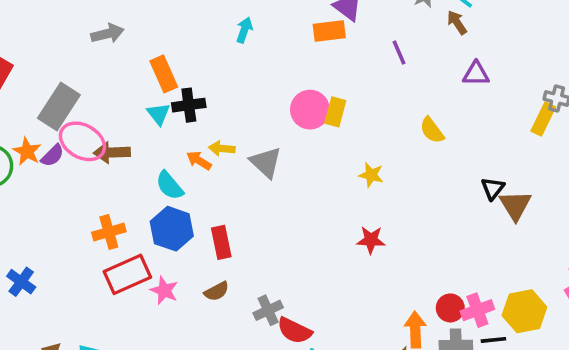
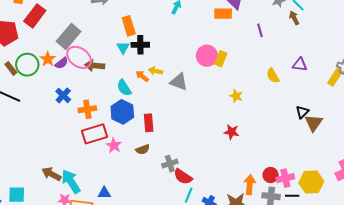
purple triangle: (476, 74) -> (300, 65), moved
gray triangle: (266, 162) -> (179, 82), turned -30
blue cross: (21, 282) -> (63, 95), moved

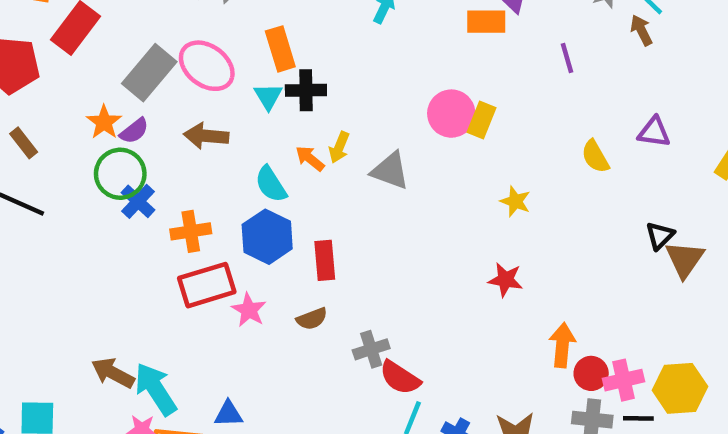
pink ellipse: (79, 57) -> (207, 66), moved
green circle: (27, 65) -> (120, 174), moved
yellow arrow: (155, 71) -> (339, 147), turned -80
orange arrow: (250, 185) -> (562, 345), moved

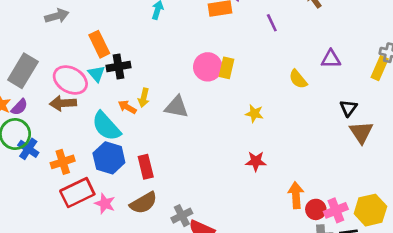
pink ellipse: (207, 66) -> (70, 80), moved
cyan semicircle: (271, 184) -> (106, 126), size x1.4
black triangle: (660, 236) -> (348, 108), moved
brown semicircle: (312, 319) -> (143, 203), size x1.5

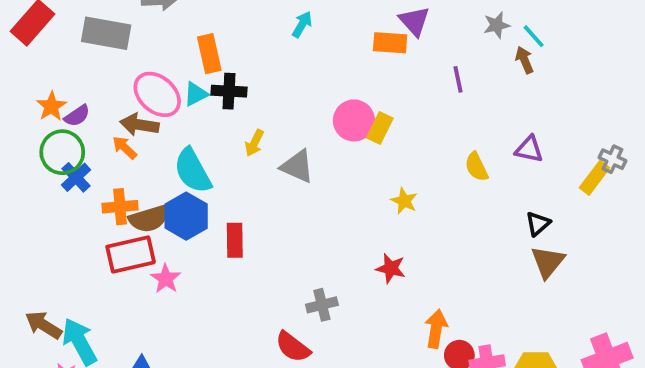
gray rectangle: (23, 71) -> (106, 33), moved, turned 56
cyan triangle: (96, 74) -> (196, 94), turned 30
orange arrow: (127, 107) -> (125, 148), moved
brown semicircle: (143, 203) -> (149, 219), moved
gray cross: (182, 216) -> (322, 305), moved

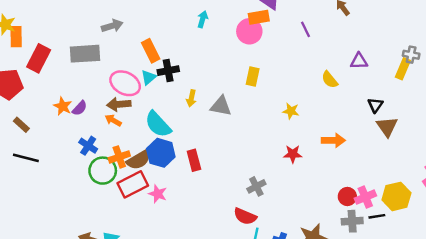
pink circle: (354, 120) -> (249, 31), moved
yellow rectangle: (380, 128) -> (253, 77), moved
green circle: (62, 152) -> (103, 171), moved
orange arrow: (436, 329) -> (333, 140), moved, turned 95

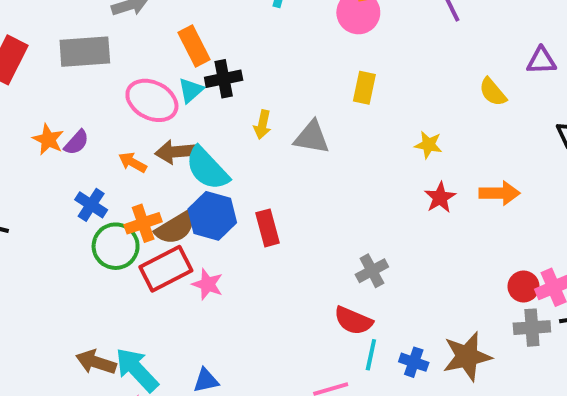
brown arrow: (119, 104) -> (175, 152), moved
red star: (293, 154) -> (440, 197), moved, turned -30

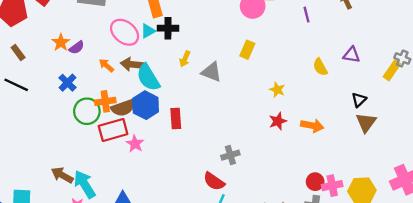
blue cross: (91, 205) -> (67, 83), moved

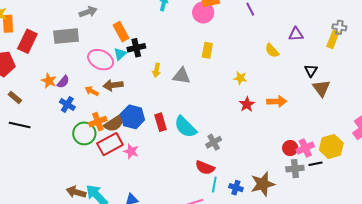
cyan semicircle: (148, 78) -> (185, 127), moved
blue cross: (67, 83) -> (67, 104), moved

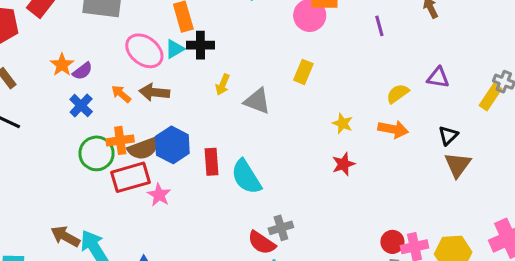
yellow semicircle: (272, 51) -> (398, 94), turned 84
orange arrow: (277, 101) -> (393, 129), moved
gray cross: (214, 142) -> (281, 228), moved

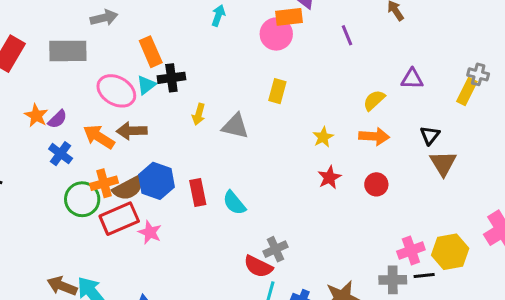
orange arrow: (121, 94) -> (99, 137), size x1.5
yellow star: (342, 123) -> (323, 137), turned 30
cyan semicircle: (246, 177) -> (234, 203), size x0.7
red circle: (392, 242) -> (376, 184), moved

